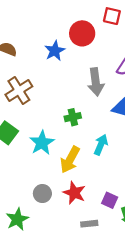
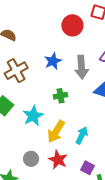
blue star: (55, 51) -> (53, 61), moved
cyan arrow: (101, 145) -> (82, 135), moved

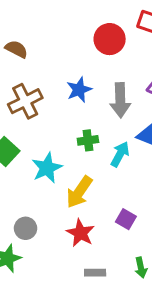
cyan arrow: (82, 135) -> (120, 154), moved
gray circle: (31, 159) -> (26, 228), moved
purple square: (88, 168) -> (126, 219), moved

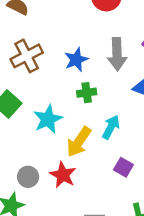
blue star: (79, 90) -> (76, 60), moved
cyan arrow: (120, 154) -> (111, 127), moved
red star: (80, 233) -> (63, 175), moved

